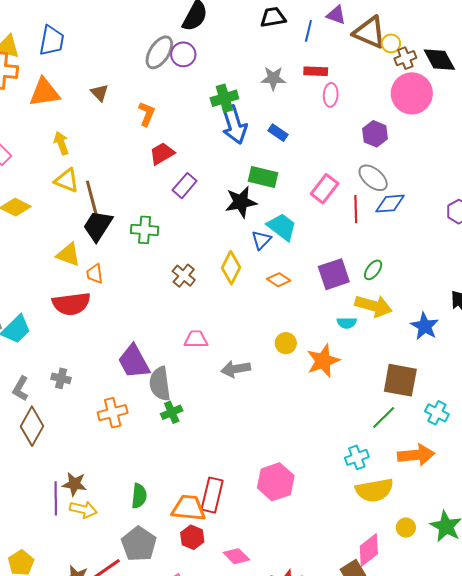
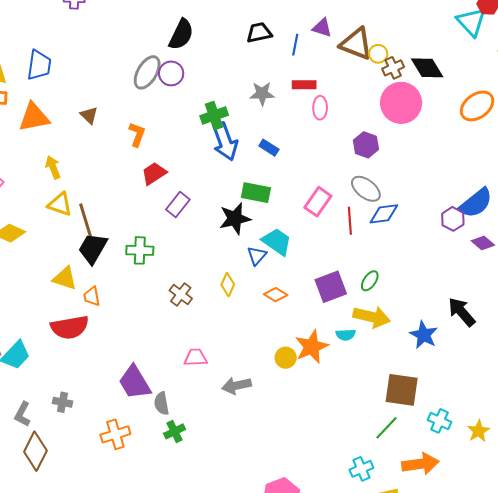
yellow diamond: (231, 268) -> (228, 285), size x0.7
orange star: (323, 361) -> (312, 347), moved
gray semicircle: (160, 384) -> (162, 403), size x0.7

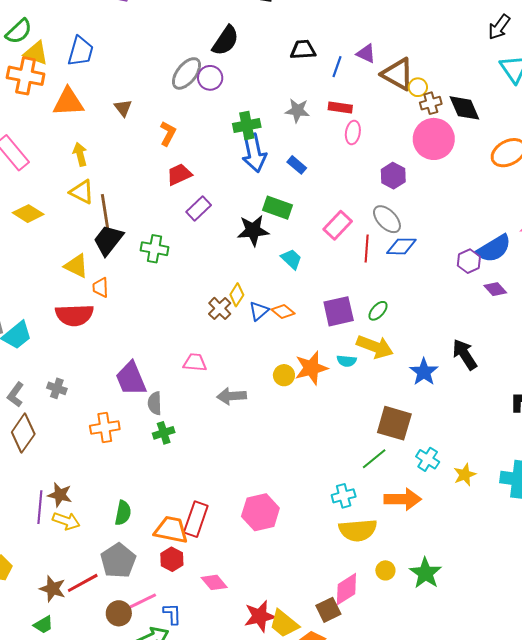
cyan trapezoid: (277, 242) -> (291, 259), size x0.7
blue triangle: (257, 256) -> (259, 311), moved
brown cross: (181, 294) -> (220, 308), moved

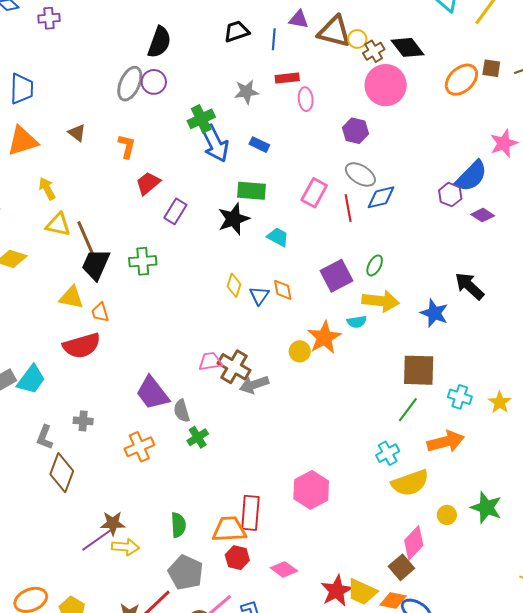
brown cross: (220, 308) -> (234, 367), moved, size x1.4
orange diamond: (283, 311) -> (283, 290), turned 55
purple line: (40, 507) -> (96, 540), turned 64

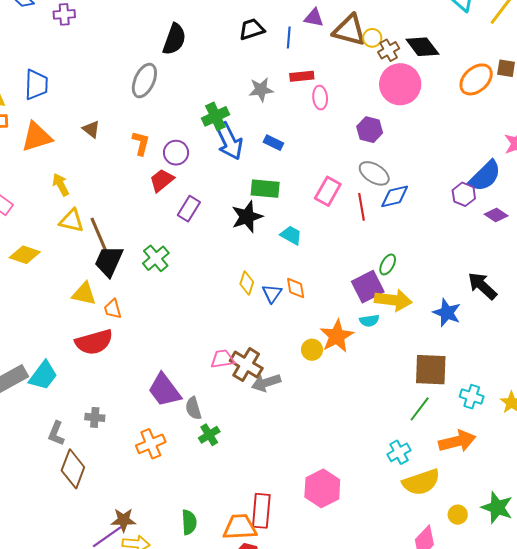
purple circle: (154, 82) -> (176, 153), moved
green cross: (143, 261) -> (156, 258), turned -36
purple square: (337, 276) -> (368, 287), moved

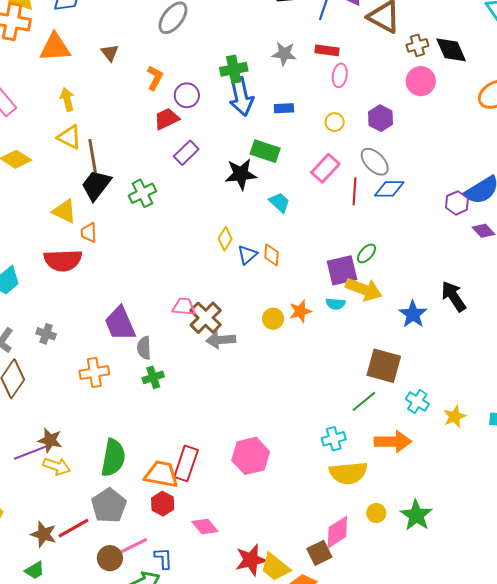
yellow circle: (372, 38) -> (335, 122), moved
pink circle: (400, 84) -> (421, 81), size x0.7
blue rectangle: (273, 143) -> (284, 108), turned -42
orange star: (337, 336) -> (300, 311), size x0.7
green semicircle: (189, 522) -> (113, 458), size x1.5

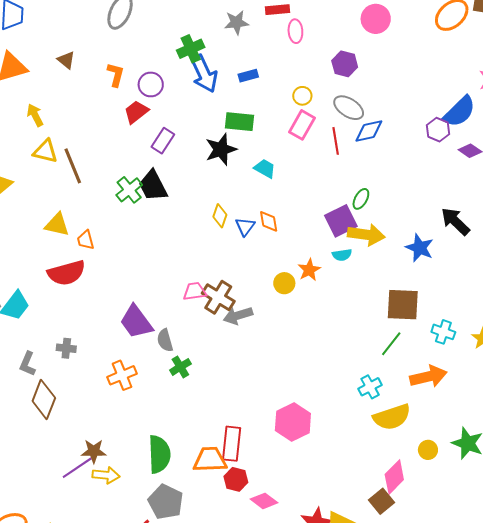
yellow circle: (335, 122) -> (302, 96), moved
black trapezoid: (96, 185) -> (153, 186), moved, turned -52
red hexagon: (163, 504) -> (236, 479), moved

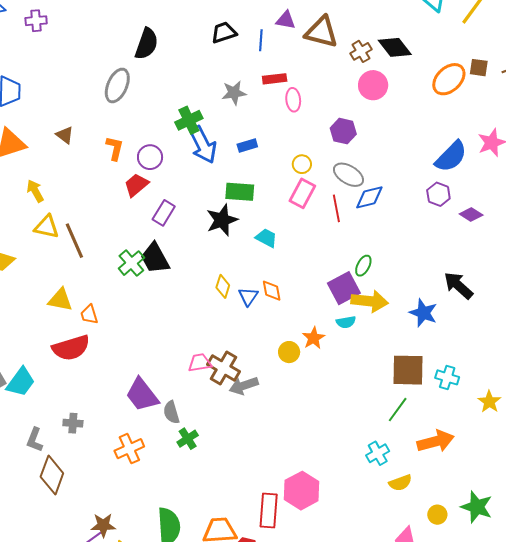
blue semicircle: (459, 112) -> (451, 156), moved
cyan cross: (443, 332) -> (447, 377), moved
yellow semicircle: (392, 417) -> (400, 483), size x0.6
red rectangle: (232, 444) -> (269, 511), moved

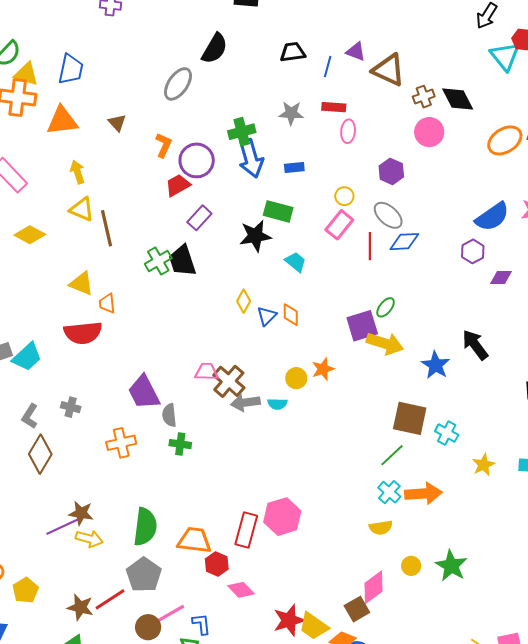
purple circle: (150, 157) -> (197, 160), size x1.4
purple diamond: (471, 215) -> (501, 278), turned -45
cyan semicircle: (346, 322) -> (277, 404), moved
green cross: (188, 439) -> (180, 444), turned 30
cyan cross: (378, 453) -> (389, 492), moved, turned -30

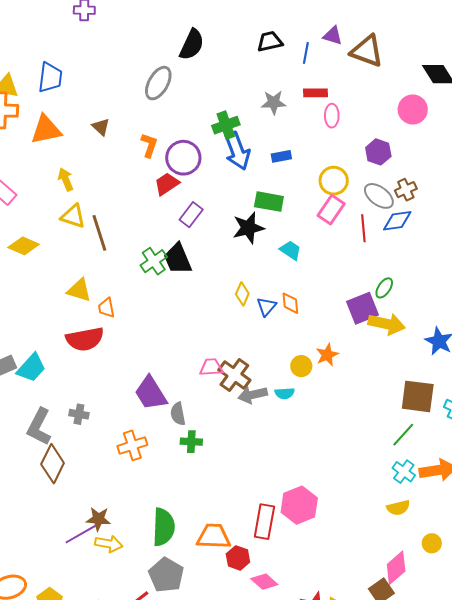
brown cross: (424, 97) -> (406, 190), moved
yellow circle: (344, 196) -> (334, 181), size x1.5
gray L-shape: (30, 416) -> (39, 427), size x1.5

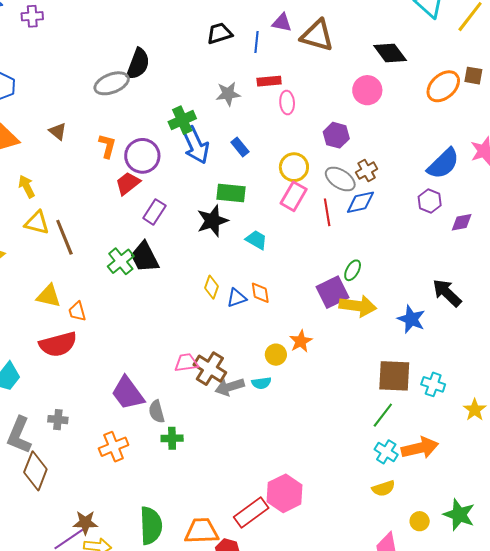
black semicircle: (192, 45) -> (138, 64), moved
gray ellipse: (158, 83) -> (112, 83), turned 44
blue rectangle: (281, 156) -> (240, 147), turned 66
blue triangle: (266, 307) -> (237, 298), turned 35
red rectangle: (264, 522) -> (251, 512), turned 48

